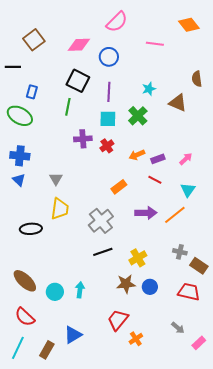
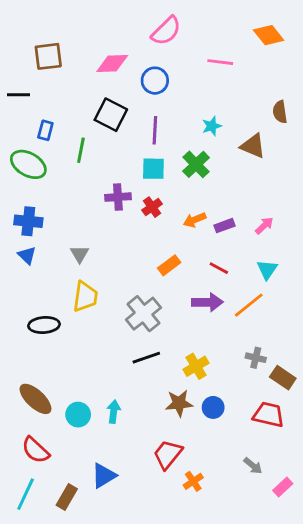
brown square: (34, 40) -> (48, 56), turned 30
green line: (68, 107) -> (81, 150), moved
red line: (155, 180) -> (219, 268), moved

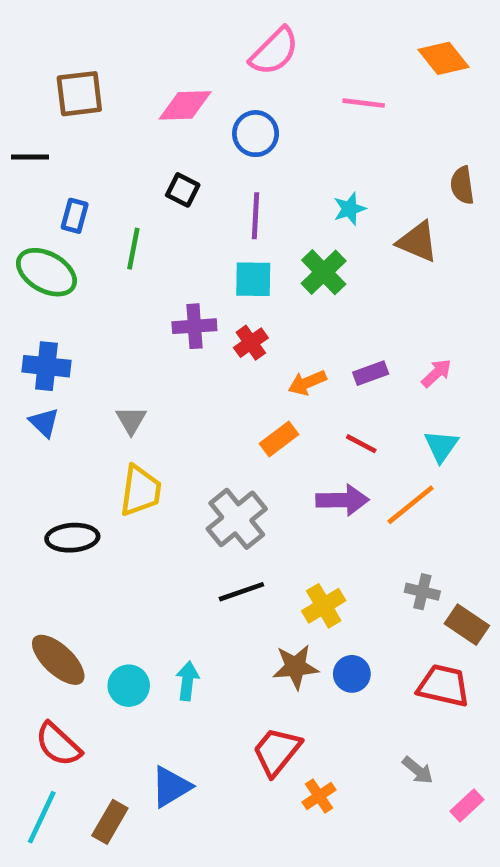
black square: (111, 115) -> (183, 190), size x0.6
orange arrow: (195, 220) -> (307, 383), moved

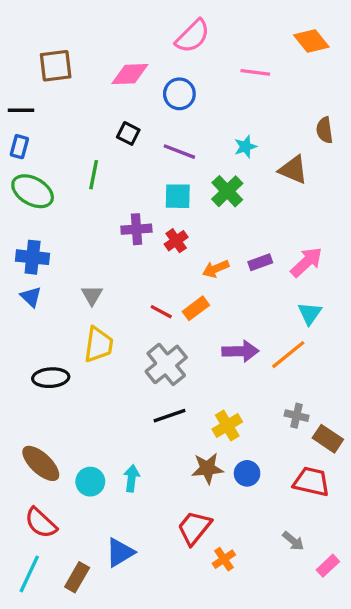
blue rectangle: (75, 216) -> (19, 147), moved
purple line: (256, 216) -> (179, 152), turned -72
pink arrow: (436, 373) -> (306, 262), size x1.5
red line: (361, 444) -> (161, 312), moved

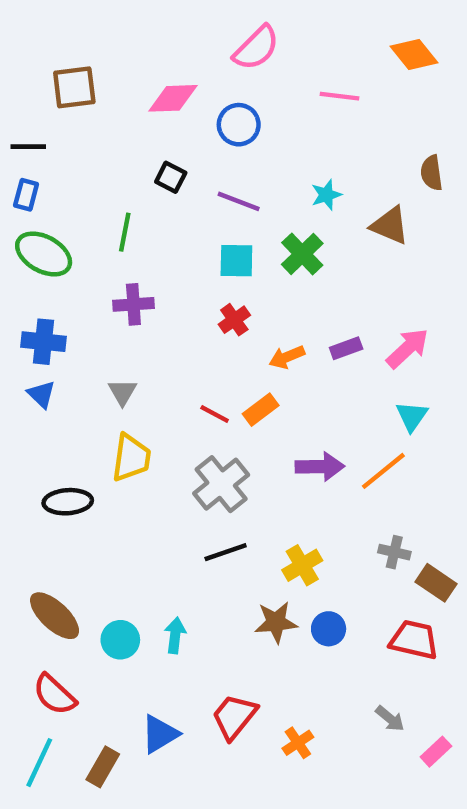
purple cross: (136, 229) -> (133, 304), moved
red trapezoid: (194, 528) -> (234, 716), moved

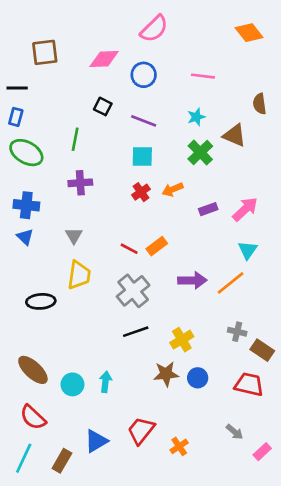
pink line: (340, 96) -> (203, 76), moved
green cross: (302, 254) -> (200, 153), moved
orange arrow: (287, 357) -> (173, 189), moved

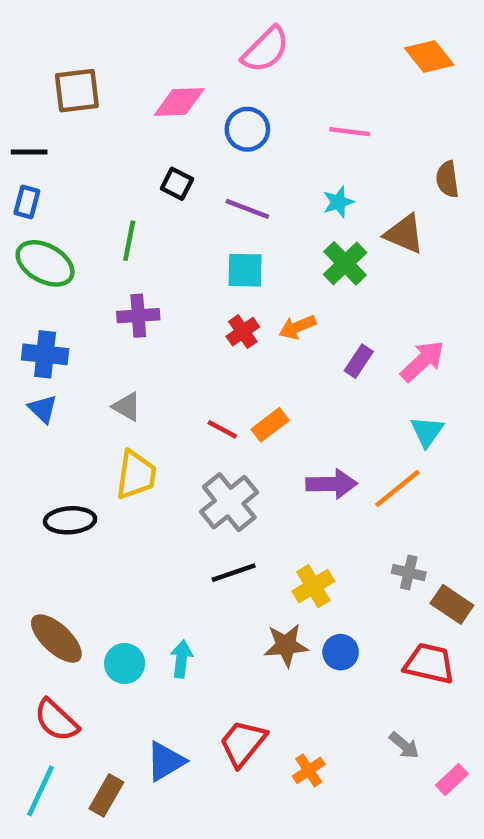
purple rectangle: (208, 209) -> (359, 361), turned -36
gray triangle: (74, 236) -> (127, 407), turned -30

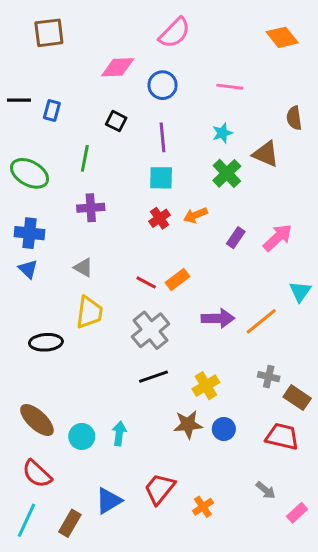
brown square: (77, 91) -> (49, 33), moved
blue rectangle: (27, 202) -> (52, 111), moved
purple line: (247, 209) -> (163, 137), turned 64
cyan triangle: (427, 432) -> (300, 291), moved

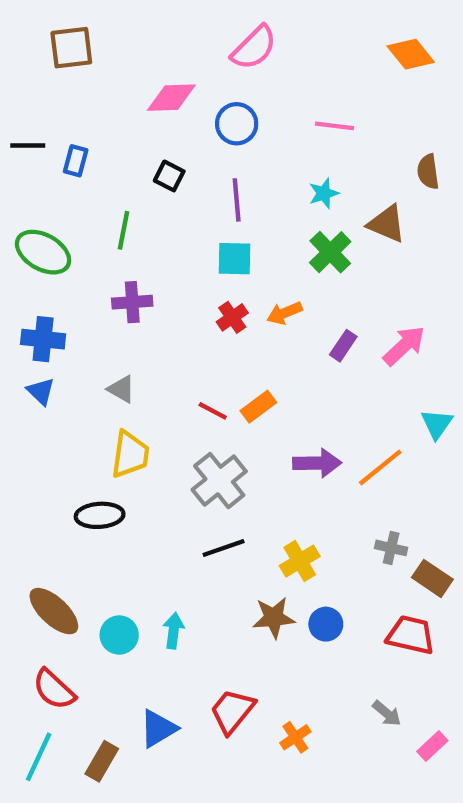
black ellipse: (46, 342) -> (100, 515), moved

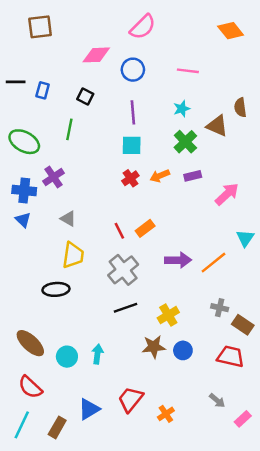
brown semicircle: (428, 172) -> (240, 107), moved
black square: (169, 176) -> (85, 96), moved
purple cross: (132, 302) -> (54, 177), moved, turned -30
purple rectangle: (343, 346) -> (193, 176), moved, turned 42
red line: (213, 411) -> (119, 231), turned 35

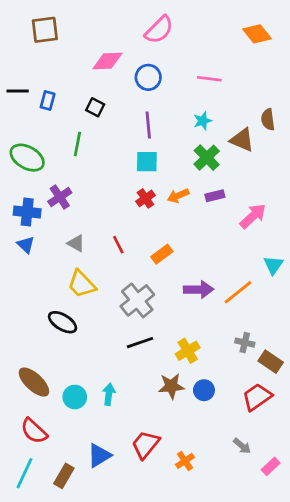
red line: (119, 231) -> (118, 245), moved
yellow trapezoid: (73, 255) -> (82, 284), turned 128
black ellipse: (56, 289) -> (63, 322), turned 35
red trapezoid: (231, 357) -> (257, 397), turned -48

